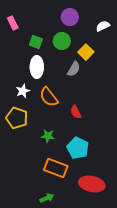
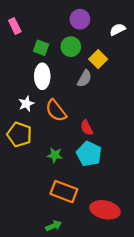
cyan pentagon: (78, 148) -> (89, 154), moved

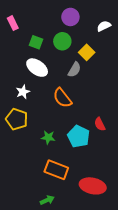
white ellipse: (42, 76) -> (37, 68), turned -55
orange semicircle: (56, 111) -> (62, 98), moved
red semicircle: (87, 128) -> (100, 124), moved

